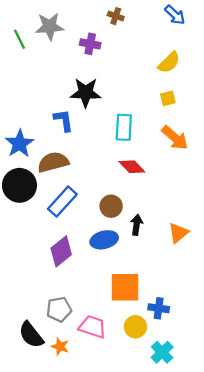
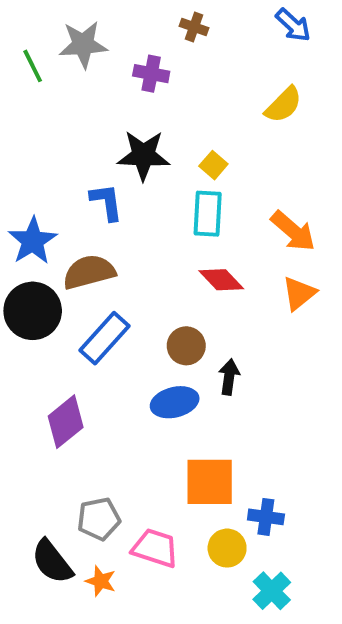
yellow square: (168, 98) -> (213, 165), moved, turned -35
orange triangle: (178, 233) -> (299, 293), moved
purple diamond: (61, 251) -> (66, 422), moved

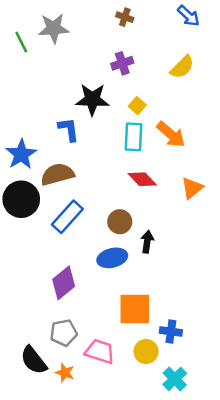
purple cross: (151, 74) -> (122, 63), moved, turned -30
orange arrow: (293, 231) -> (171, 134), moved
purple diamond: (66, 422) -> (64, 283), moved

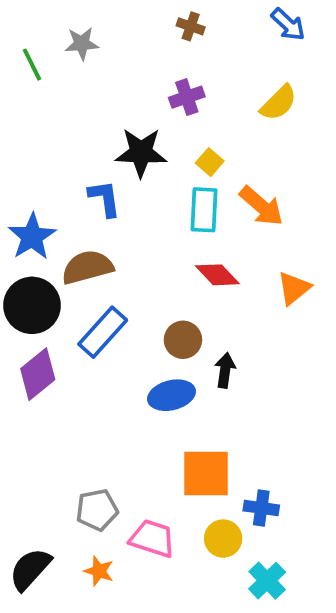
gray star: (54, 28) -> (82, 44), size x0.7
purple diamond: (64, 283) -> (38, 374), moved
black semicircle: (34, 360) -> (30, 569), moved, turned 80

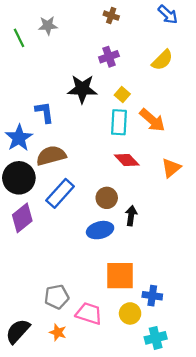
blue L-shape: (105, 198) -> (44, 112), moved
cyan cross: (267, 581) -> (156, 338), turned 30

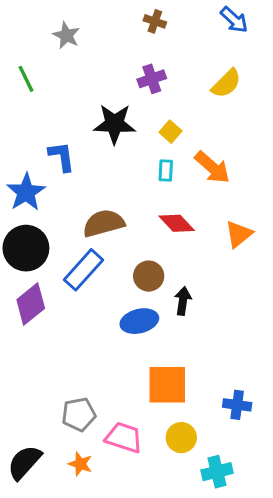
gray star: (48, 26) -> (66, 35), turned 30
green line: (19, 38) -> (26, 79), moved
cyan rectangle: (119, 122) -> (166, 170), size x0.6
brown semicircle: (51, 156) -> (104, 223), moved
blue cross: (152, 296) -> (237, 405), moved

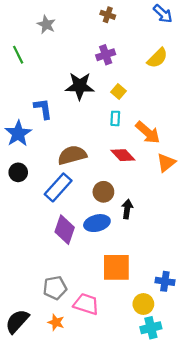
orange arrow: (212, 167) -> (148, 132), moved
black circle: (26, 248) -> (18, 172), size x0.6
purple diamond: (31, 304) -> (65, 230), moved, turned -32
yellow circle: (181, 438) -> (143, 304), moved

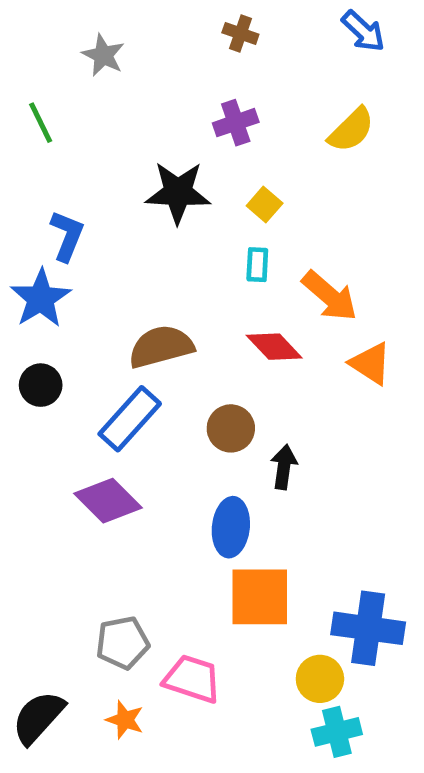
blue L-shape: (43, 109) -> (67, 236), moved, turned 30
orange triangle: (166, 163) -> (371, 363), turned -48
blue ellipse: (97, 223) -> (231, 527), moved, turned -70
purple diamond: (65, 230) -> (108, 501), moved, turned -64
blue cross: (165, 281) -> (368, 628), size x1.6

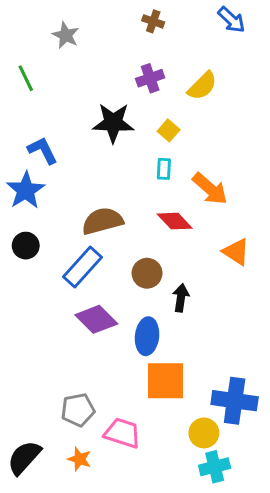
yellow semicircle: (351, 130) -> (202, 86), moved
blue L-shape: (67, 236) -> (43, 150), turned -48
orange triangle: (371, 363) -> (236, 252), moved
purple diamond: (108, 501) -> (96, 319), moved

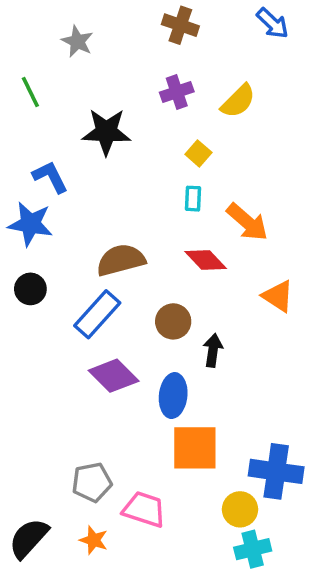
brown cross: (153, 21) -> (180, 25), size x1.4
black star: (113, 123) -> (106, 132), moved
blue star: (26, 190) -> (30, 224), turned -30

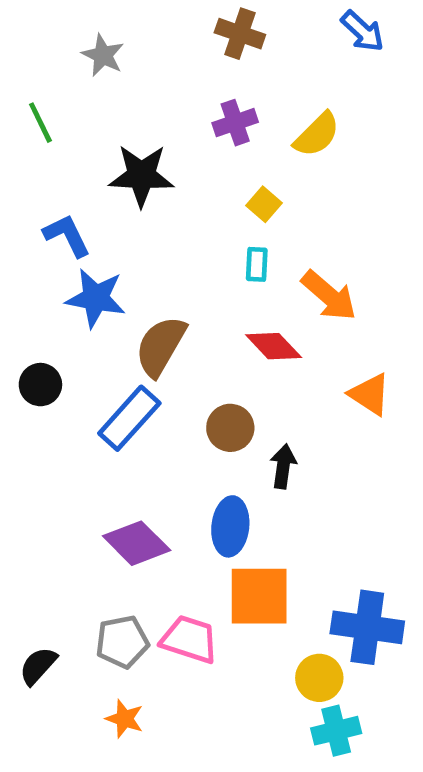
blue star: (30, 224) -> (96, 298), moved
brown semicircle: (121, 260) -> (161, 346), turned -45
purple diamond: (114, 376) -> (137, 543), moved
pink trapezoid: (144, 509) -> (189, 639), moved
black semicircle: (29, 538) -> (38, 666), moved, size x0.7

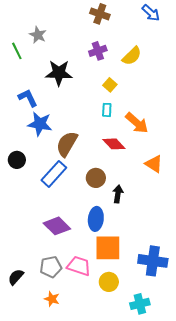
gray star: (103, 55) -> (38, 35), moved
yellow circle: (319, 678) -> (109, 282), moved

